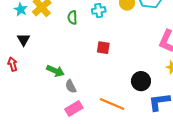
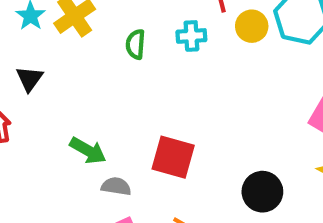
red square: (103, 48) -> (173, 157), moved, size x1.5
gray semicircle: (71, 86) -> (116, 186), turned 120

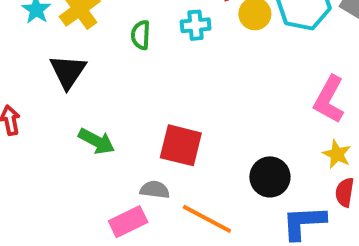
black triangle: (29, 79) -> (68, 72), moved, size x1.4
gray semicircle: (116, 186) -> (155, 190), moved

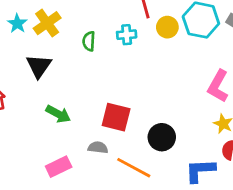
black circle: (270, 177) -> (162, 137), moved
pink rectangle: (128, 222) -> (59, 167), moved

